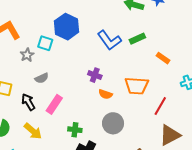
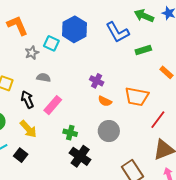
blue L-shape: (109, 40) -> (117, 32), moved
gray semicircle: (42, 78) -> (44, 78), turned -152

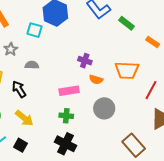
green rectangle: (143, 50) -> (126, 23), turned 63
gray star: (32, 53) -> (11, 49), moved
pink rectangle: (53, 105) -> (69, 91), moved, turned 48
black cross: (80, 156) -> (66, 144), moved

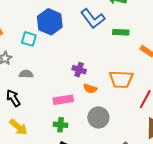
green rectangle: (126, 23) -> (121, 32), turned -35

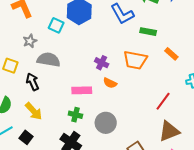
gray semicircle: (26, 74) -> (49, 60), size x1.6
orange trapezoid: (121, 79) -> (135, 60), moved
gray circle: (98, 117) -> (106, 123), moved

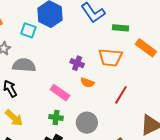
orange rectangle: (171, 54) -> (146, 48), size x1.5
pink rectangle: (82, 90) -> (60, 93), turned 42
red line: (163, 101) -> (121, 95), moved

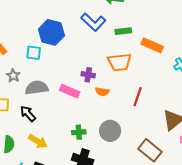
pink rectangle: (60, 93) -> (70, 91), moved

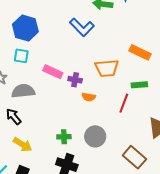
green rectangle: (123, 31) -> (139, 85), moved
blue hexagon: (51, 32) -> (25, 28), moved
pink rectangle: (70, 91) -> (53, 72), moved

